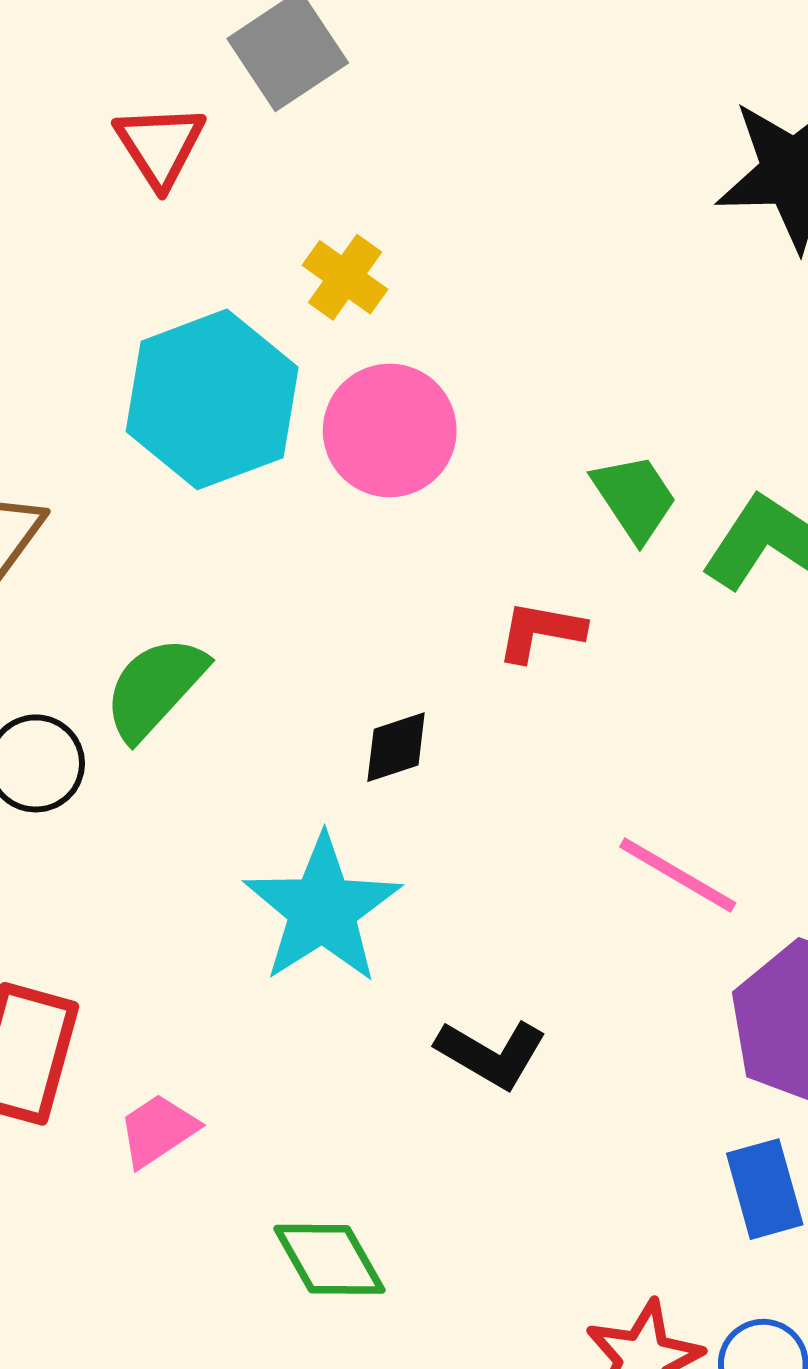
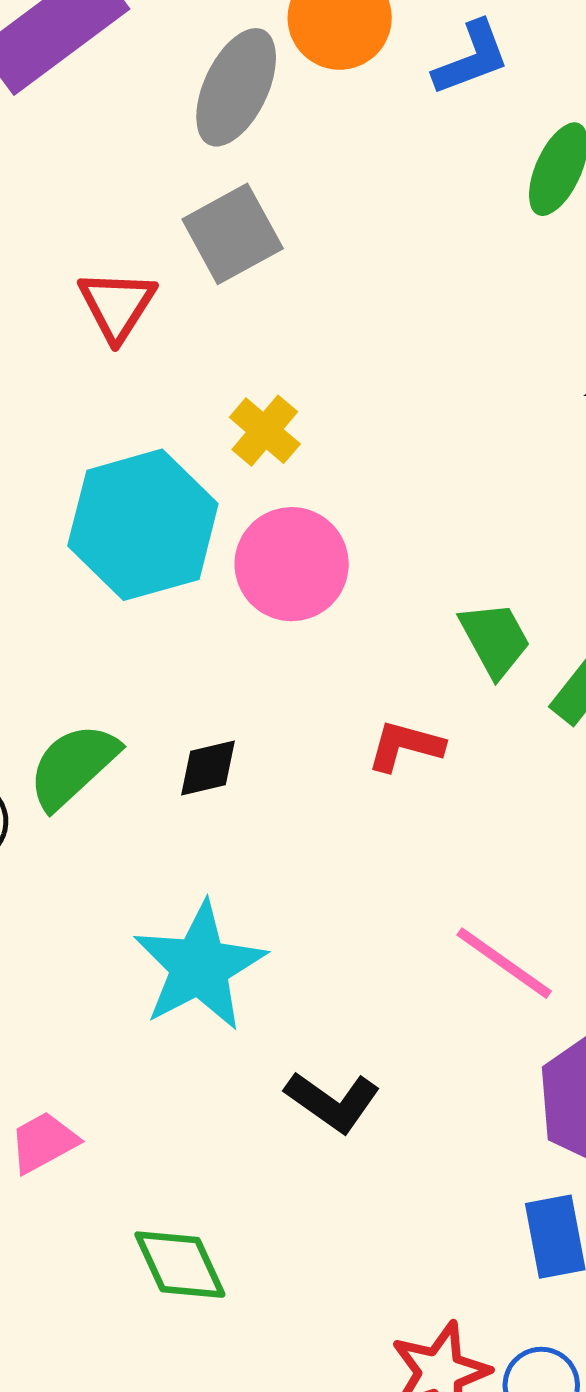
black diamond: (396, 747) -> (208, 768), moved

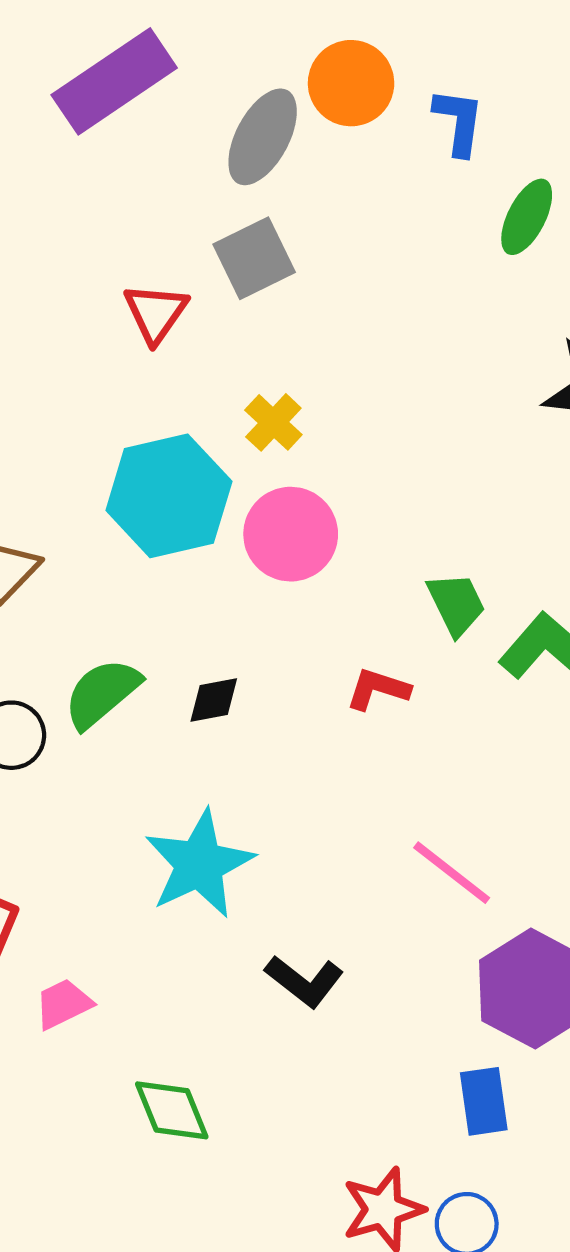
blue L-shape: (471, 58) -> (459, 122), turned -64

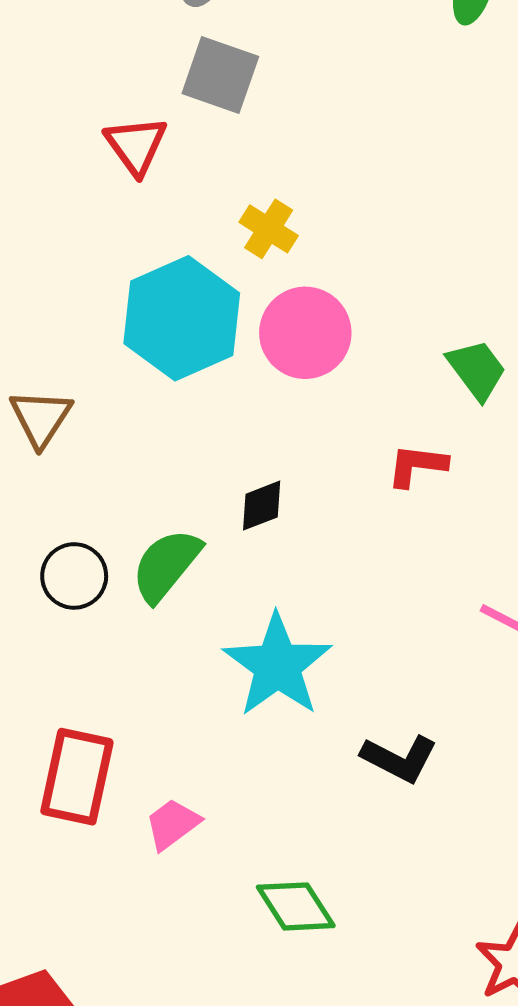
gray square: (254, 258) -> (220, 75), turned -34
green semicircle: (102, 693) -> (166, 565), moved

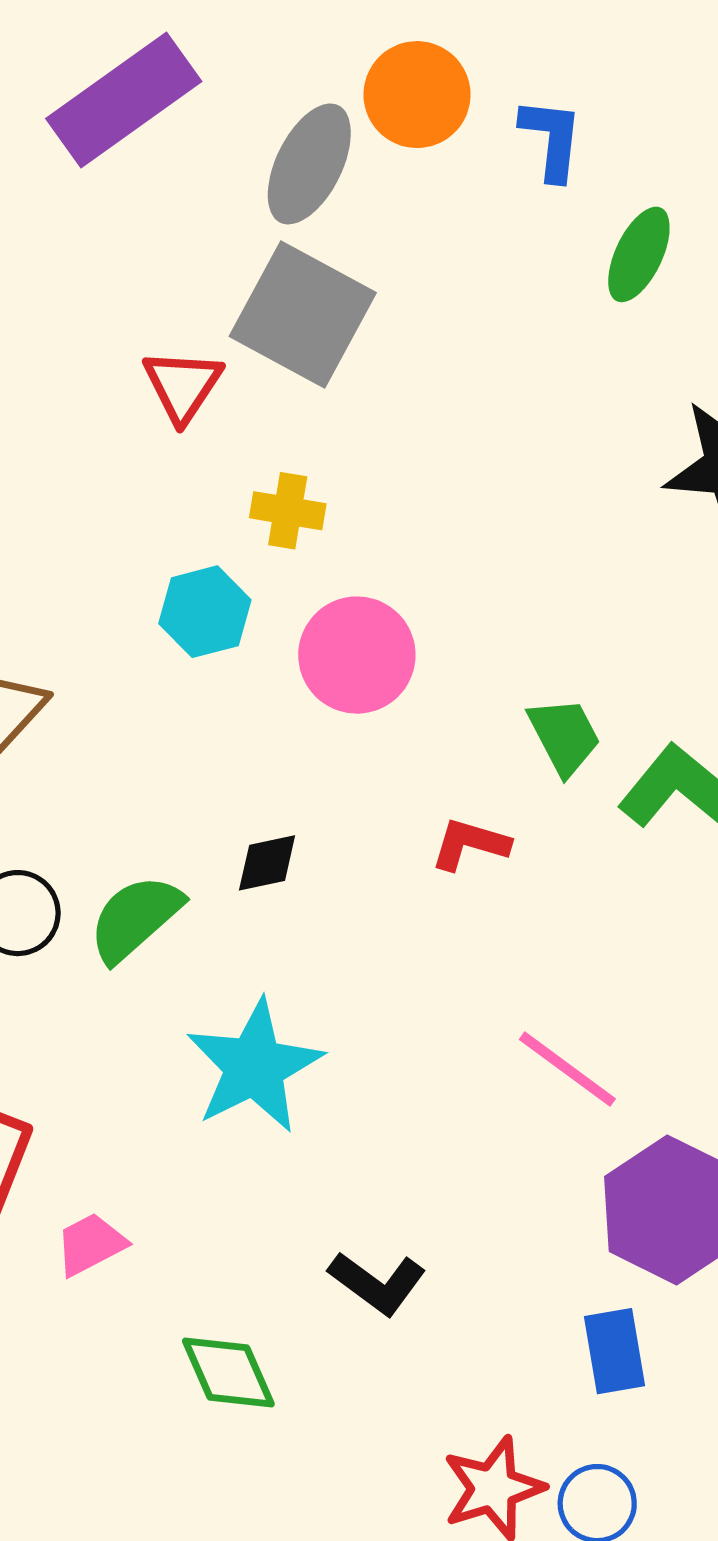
gray square: (220, 75) -> (303, 314), size x1.4
yellow cross: (269, 229) -> (288, 511), moved, turned -32
cyan hexagon: (182, 318) -> (205, 612), size x0.6
black L-shape: (399, 759) -> (377, 1283), moved

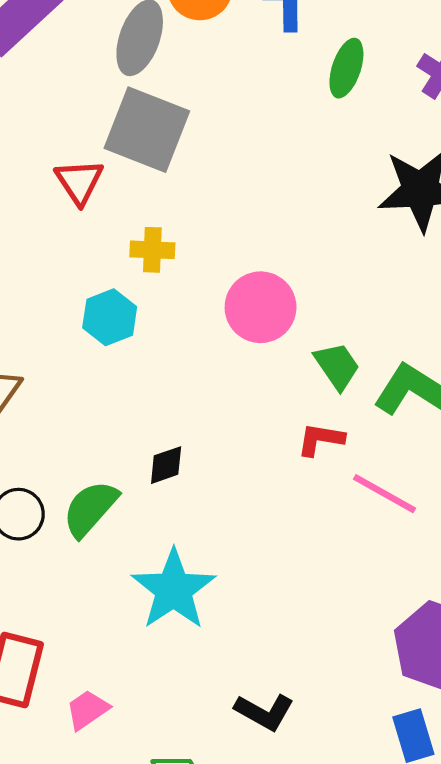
pink circle: (357, 655) -> (261, 307), moved
red L-shape: (470, 844) -> (321, 439), moved
pink line: (567, 1069) -> (385, 494), moved

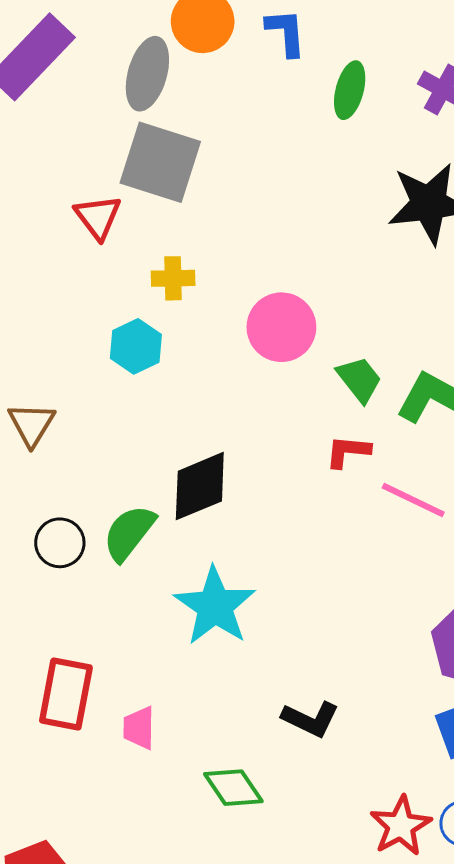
black diamond: (166, 465) -> (200, 486), size x1.8
pink trapezoid: (87, 710) -> (139, 728), turned -51

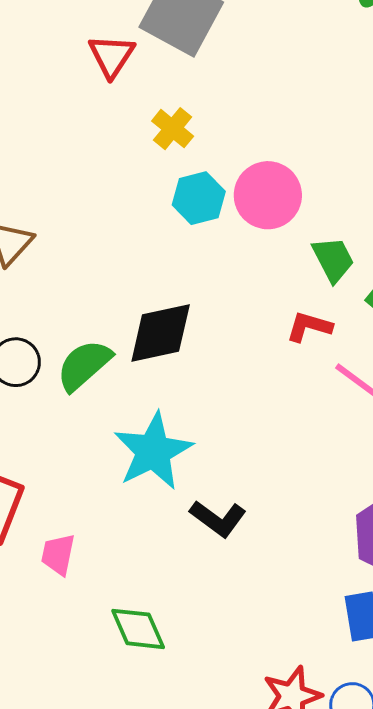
yellow cross: (173, 278) -> (173, 129), turned 30
cyan hexagon: (136, 346) -> (199, 198), moved
black L-shape: (310, 719) -> (218, 518), moved

